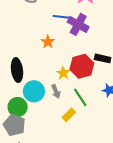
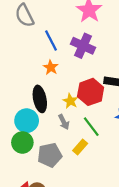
blue line: (63, 17) -> (51, 40), moved, turned 60
black ellipse: (17, 70) -> (40, 99), moved
cyan circle: (34, 91) -> (27, 121), moved
gray pentagon: (14, 125) -> (50, 155), moved, turned -30

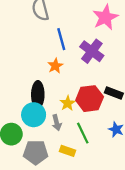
cyan circle: (27, 121) -> (34, 115), moved
yellow rectangle: (80, 147) -> (68, 151), turned 56

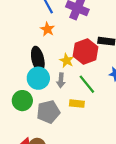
gray arrow: (57, 123) -> (61, 80), turned 32

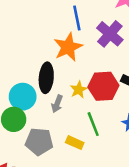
orange star: (47, 29) -> (68, 47), size x1.6
cyan circle: (38, 78) -> (23, 97), moved
gray arrow: (61, 80) -> (57, 104), moved

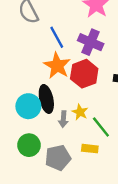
red hexagon: (103, 86) -> (84, 74), moved
yellow star: (79, 90) -> (80, 112), moved
cyan circle: (23, 97) -> (28, 106), moved

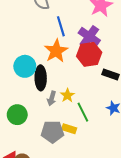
red hexagon: (84, 74) -> (89, 54), moved
cyan circle: (28, 106) -> (25, 66), moved
gray pentagon: (58, 158) -> (52, 132), moved

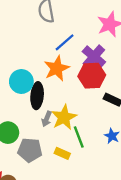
blue line: (61, 26) -> (65, 42), turned 60
yellow star: (67, 95) -> (64, 117), size x1.6
gray pentagon: (52, 132) -> (30, 150), moved

